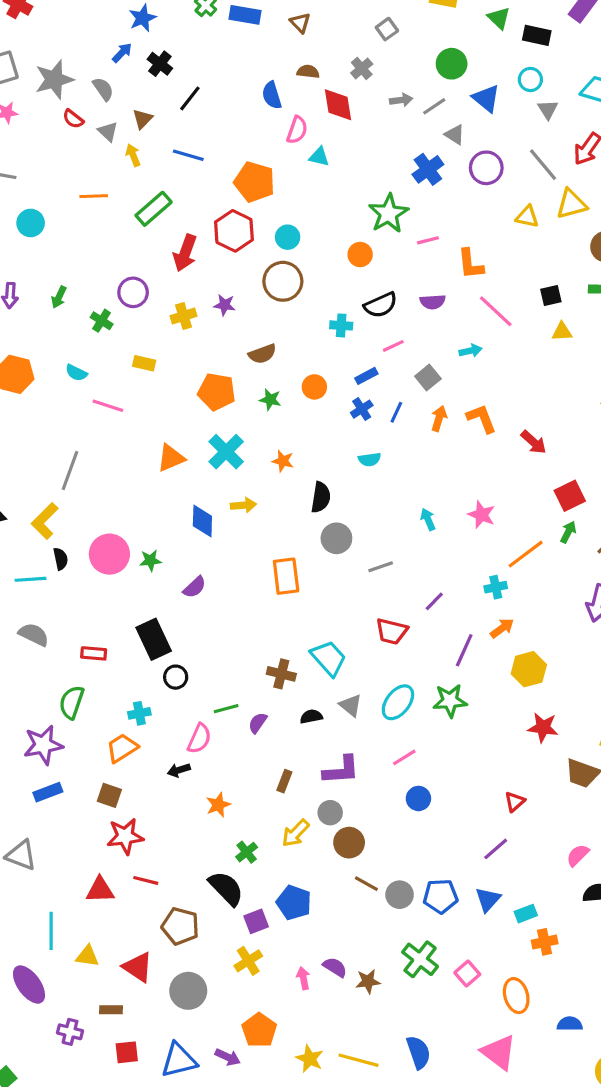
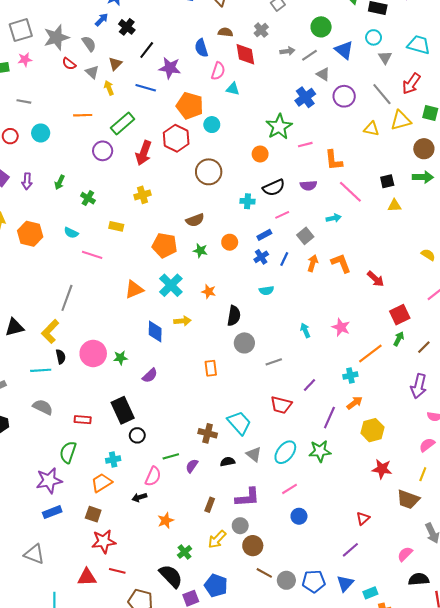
cyan circle: (288, 237) -> (212, 125), moved
purple circle: (133, 292) -> (103, 151), moved
purple star: (225, 305) -> (170, 68), moved, size x1.5
orange rectangle: (286, 576) -> (211, 368), size x0.7

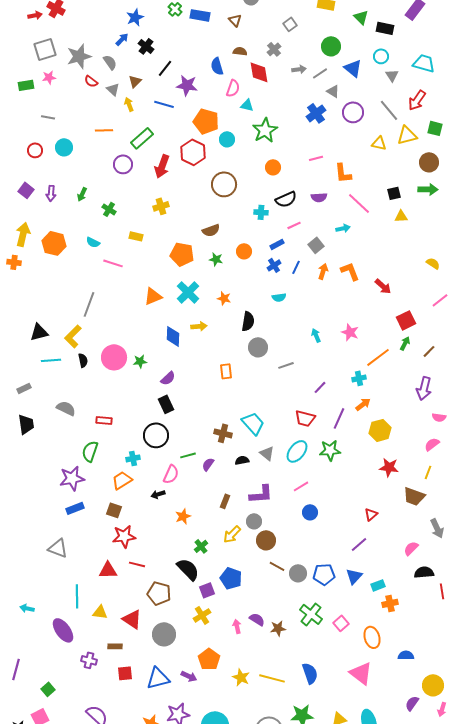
green star: (279, 127) -> (265, 130), moved
cyan line: (41, 370) -> (51, 360), moved
red trapezoid: (281, 405) -> (305, 418), moved
black rectangle: (123, 410) -> (166, 404), moved, size x0.7
black circle: (137, 435) -> (156, 435), size x1.6

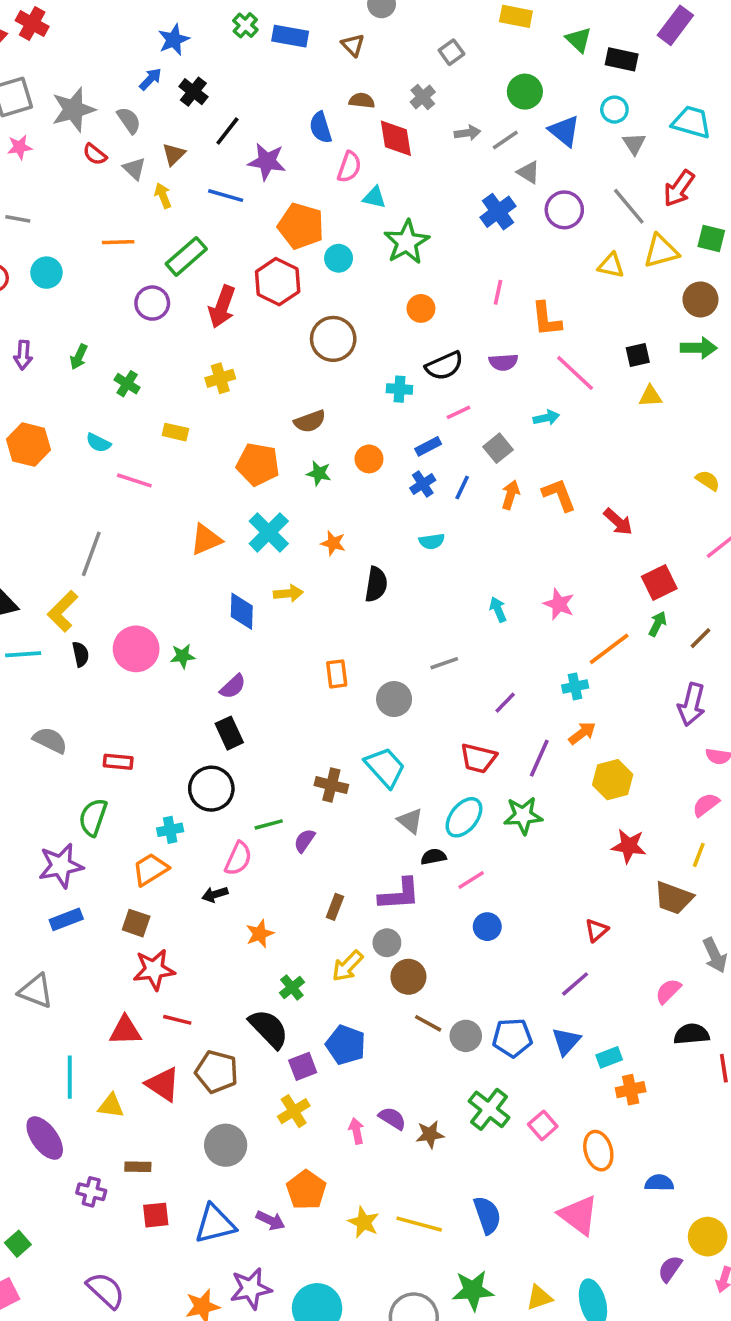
pink line: (316, 158) -> (498, 292), turned -64
gray circle: (258, 347) -> (394, 699), moved
black semicircle: (242, 460) -> (433, 857), moved
red triangle: (132, 619) -> (163, 1084), moved

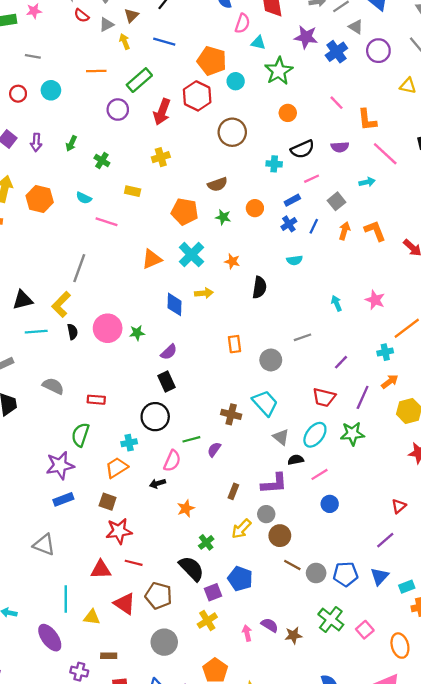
purple star: (267, 162) -> (306, 37), moved
gray triangle: (134, 169) -> (106, 25), turned 49
pink line: (498, 292) -> (336, 103), turned -56

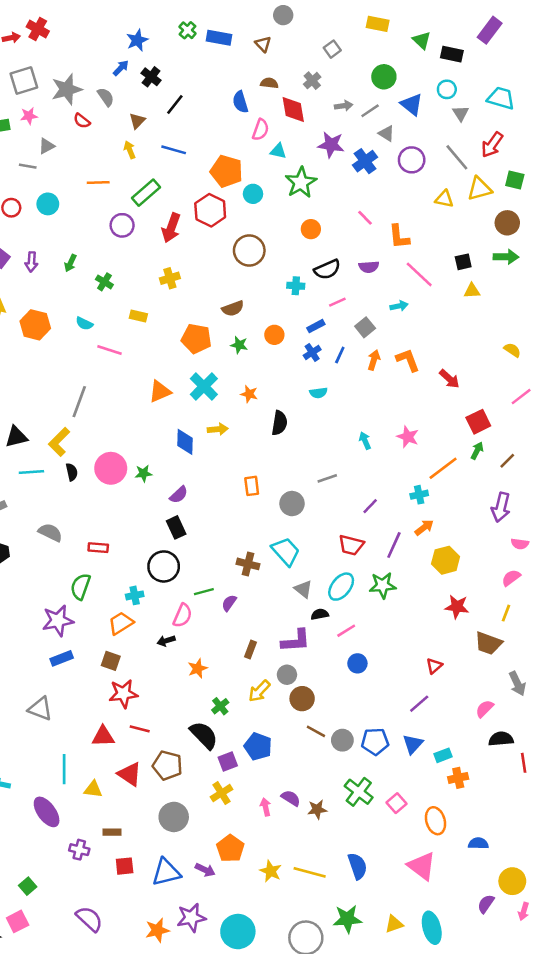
gray triangle: (106, 25) -> (47, 146), moved

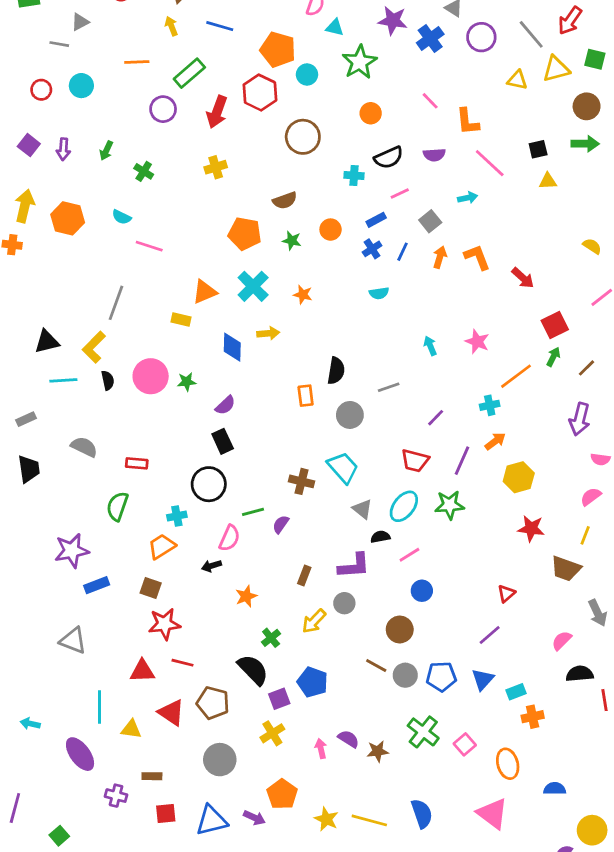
yellow rectangle: (138, 316) -> (181, 319), moved
black semicircle: (279, 423) -> (336, 371), moved
purple star: (58, 621) -> (72, 551), moved
brown circle: (302, 699) -> (400, 629), moved

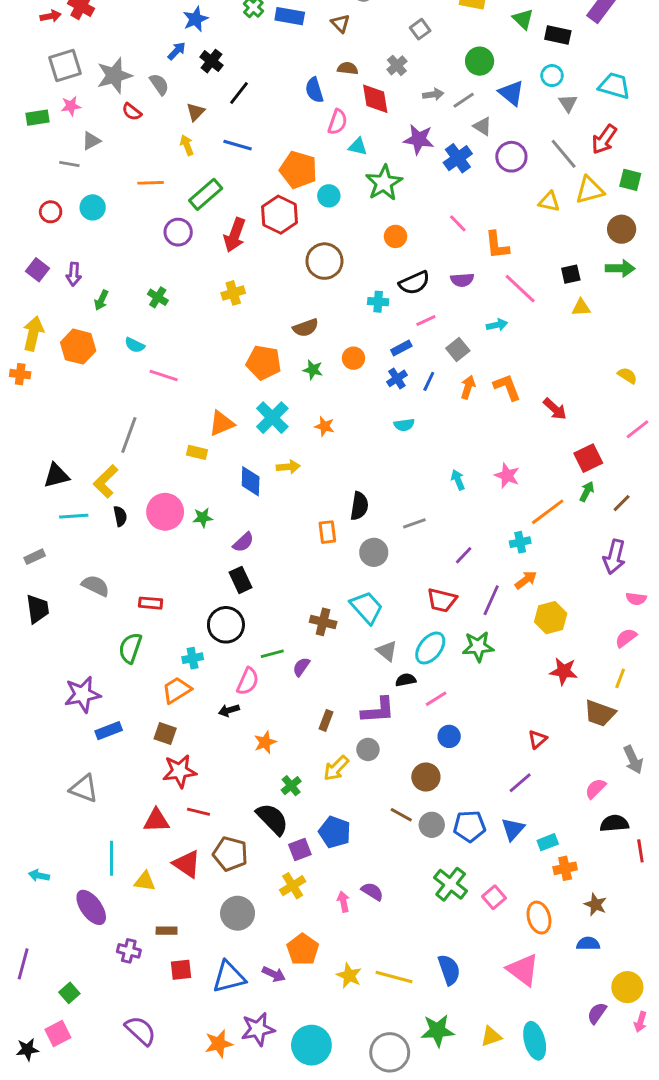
green arrow: (106, 151) -> (101, 300), moved
brown star: (378, 751) -> (595, 905), moved, turned 30

